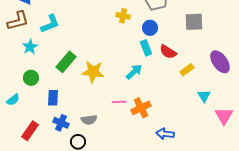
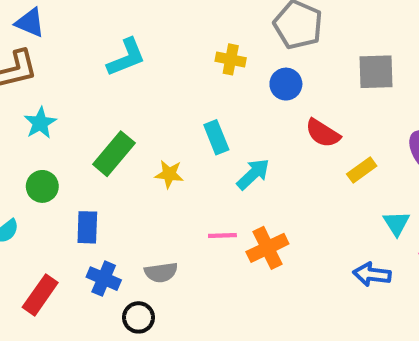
cyan L-shape: (50, 24) -> (126, 57), moved
cyan rectangle: (146, 48) -> (216, 137), moved
yellow star: (93, 72) -> (169, 174), size x0.6
blue arrow: (165, 134) -> (372, 274), moved

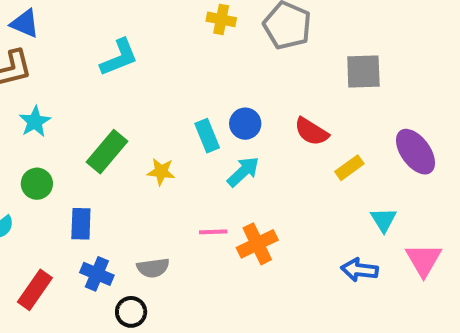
yellow cross: (231, 59) -> (221, 19), moved
blue circle: (286, 84) -> (245, 124), moved

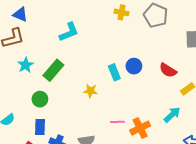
green rectangle: (107, 152) -> (53, 70), moved
cyan arrow: (243, 172) -> (172, 115), moved
green circle: (37, 184) -> (40, 99), moved
blue rectangle: (81, 224) -> (40, 127), moved

